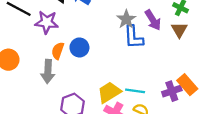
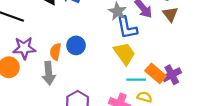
purple star: (47, 22) -> (24, 48), moved
orange rectangle: (187, 85) -> (156, 73), moved
yellow trapezoid: (109, 92) -> (125, 54), moved, turned 95

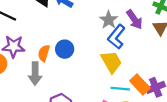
blue L-shape: (127, 28) -> (116, 37), turned 45

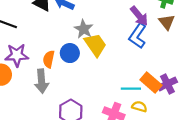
gray star: (109, 20) -> (84, 29), moved
blue L-shape: (116, 37) -> (138, 36), moved
yellow trapezoid: (111, 62) -> (95, 45), moved

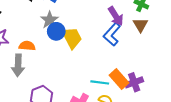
gray star: (84, 29) -> (50, 20), moved
blue circle: (70, 53) -> (56, 31), moved
orange semicircle: (49, 59) -> (27, 46), turned 77

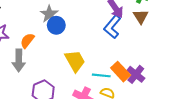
yellow trapezoid: (72, 38) -> (75, 61), moved
orange semicircle: (27, 46) -> (27, 41), turned -56
purple cross: (134, 82) -> (136, 74), turned -30

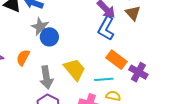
gray arrow: (19, 60) -> (46, 77), moved
orange rectangle: (121, 72) -> (116, 60), moved

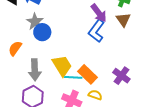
orange rectangle: (116, 60) -> (88, 74), moved
cyan line: (104, 79) -> (73, 77), moved

